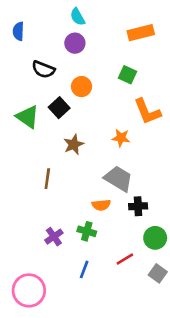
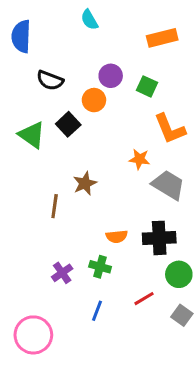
blue semicircle: (18, 31) -> (21, 36), size x1.5
purple circle: (75, 43) -> (111, 76), moved
brown star: (74, 144) -> (85, 183), moved
gray trapezoid: (118, 179) -> (168, 185), moved
black cross: (138, 206) -> (159, 238), size x1.5

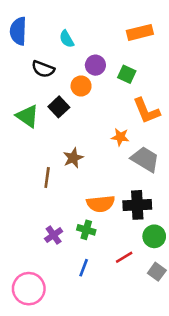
cyan semicircle: (89, 20) -> (67, 39), moved
orange semicircle: (117, 236) -> (101, 204), size x1.5

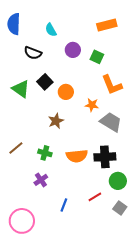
orange circle: (81, 86) -> (66, 92), moved
brown line: (47, 178) -> (16, 148), moved, turned 42
green cross: (86, 230) -> (45, 153), moved

